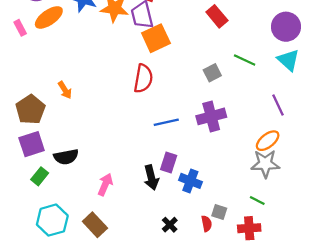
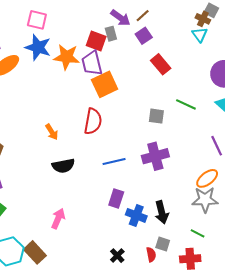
gray square: (212, 73) -> (156, 116), turned 35
orange arrow: (65, 90) -> (52, 132), moved
black semicircle: (66, 157) -> (63, 166), moved
black arrow: (151, 178) -> (162, 212), moved
brown rectangle: (95, 225) -> (35, 252), moved

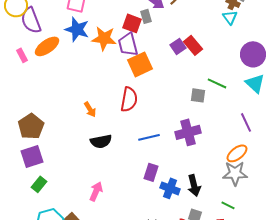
purple square: (144, 36) -> (178, 46), moved
gray square: (156, 116) -> (198, 95), moved

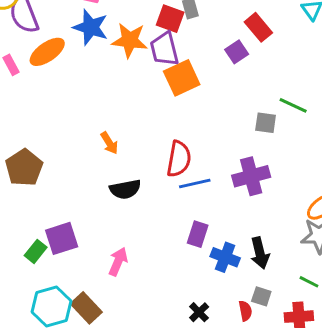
red rectangle: (193, 45) -> (258, 27), moved
red semicircle: (129, 99) -> (179, 159), moved
purple square: (32, 156) -> (62, 238), moved

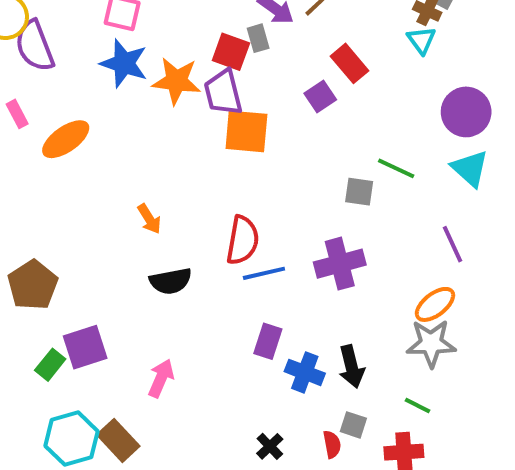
orange ellipse: (47, 52) -> (66, 139), moved
orange square: (182, 78) -> (246, 131), turned 30
brown pentagon: (24, 168) -> (33, 285), moved

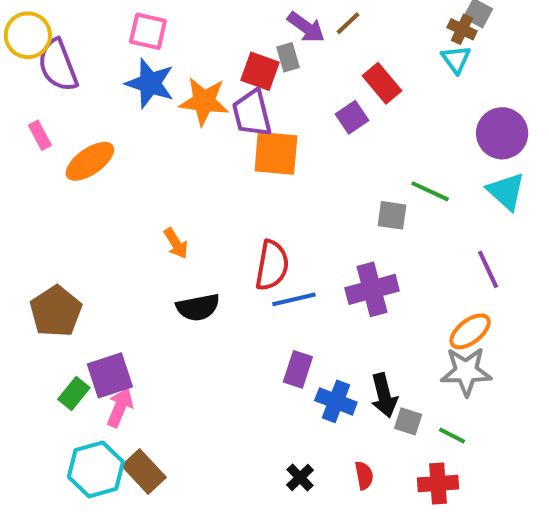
pink arrow: (161, 378) -> (120, 407), moved
gray square: (353, 425) -> (408, 421), moved

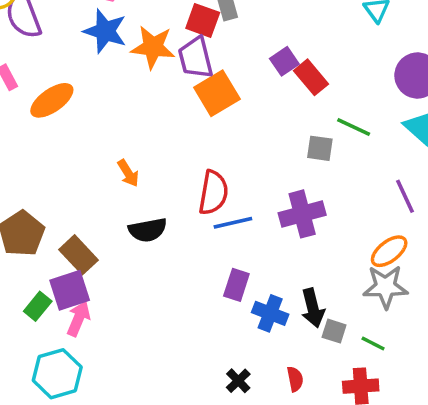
red rectangle: (382, 83) -> (311, 77), moved
orange square: (276, 153) -> (217, 93), turned -36
brown rectangle: (144, 471) -> (78, 255), moved

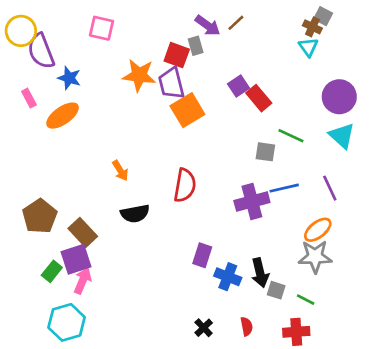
blue star: (105, 31) -> (69, 78), moved, size x0.7
blue line: (233, 223) -> (284, 188), moved

